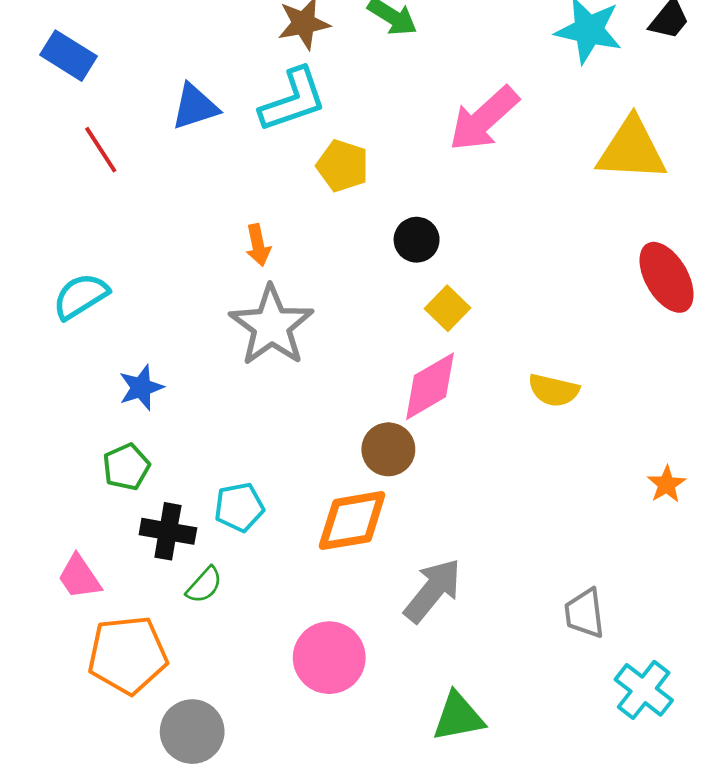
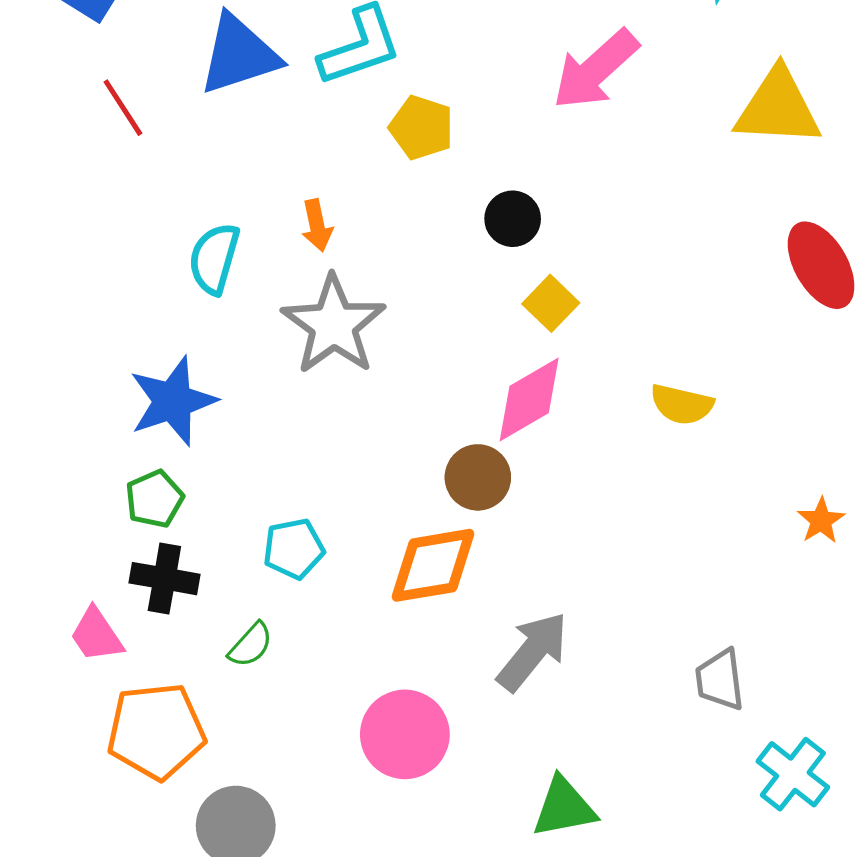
blue triangle: (195, 107) -> (239, 55), size x1.4
cyan semicircle: (81, 296) -> (214, 259), moved, turned -42
blue star: (141, 388) -> (173, 401), size x1.6
black cross: (168, 531) -> (164, 579), moved

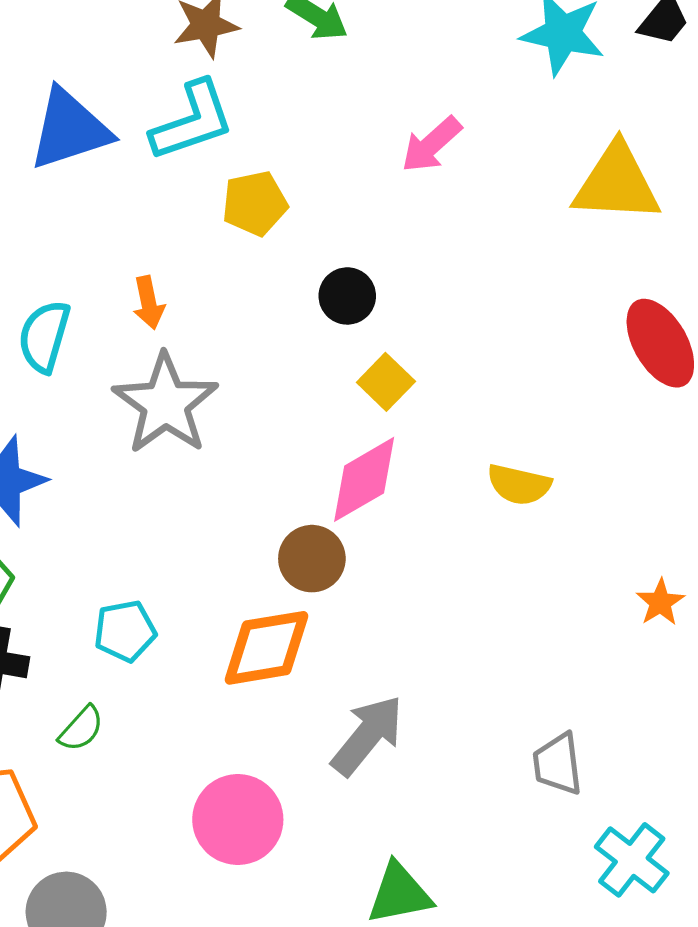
pink arrow: (596, 70) -> (431, 144), size x0.7
yellow pentagon: (421, 128) -> (255, 203), turned -30

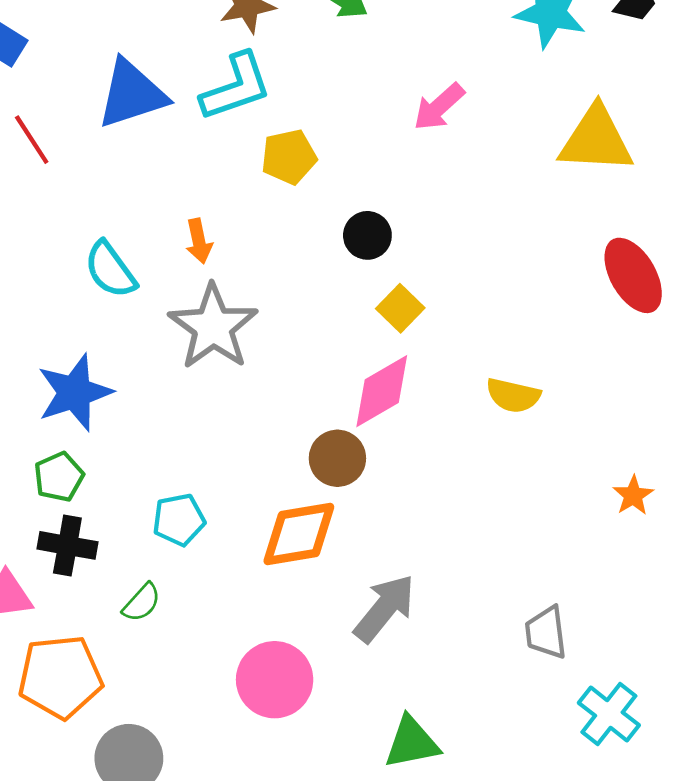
cyan semicircle: (44, 336) -> (110, 270), turned -52

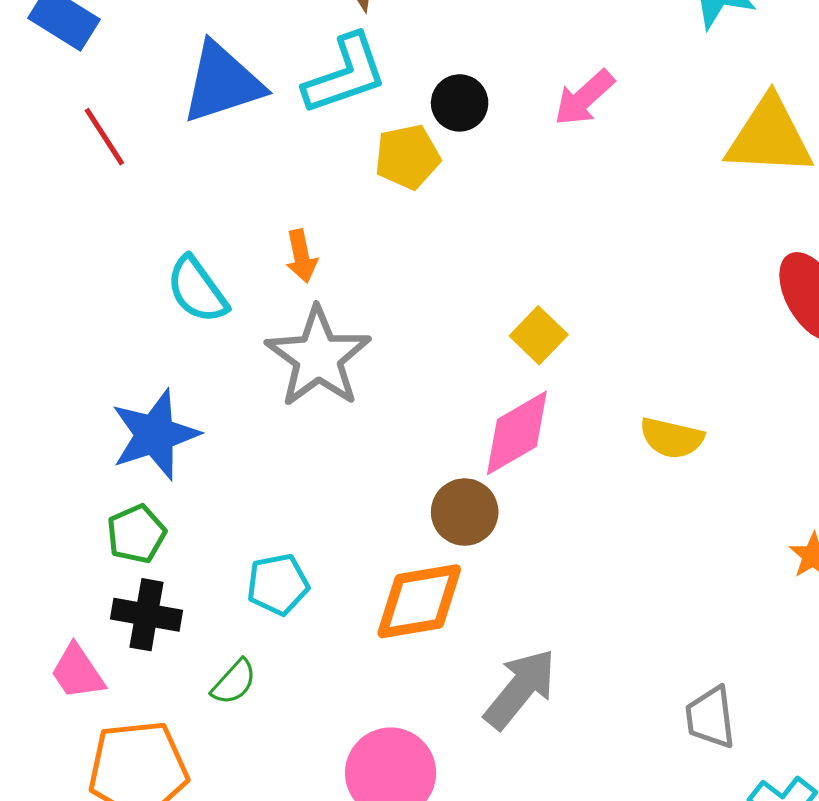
black circle: (367, 235) -> (460, 103), moved

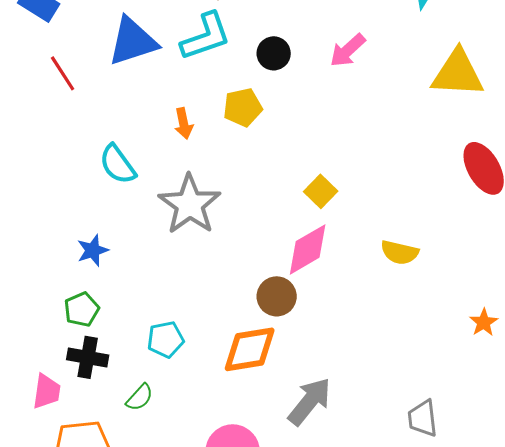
yellow pentagon: (407, 157) -> (243, 107), moved
orange arrow: (301, 256) -> (184, 123), moved
blue star: (155, 435) -> (93, 250), size x0.6
pink trapezoid: (77, 672) -> (47, 391), turned -138

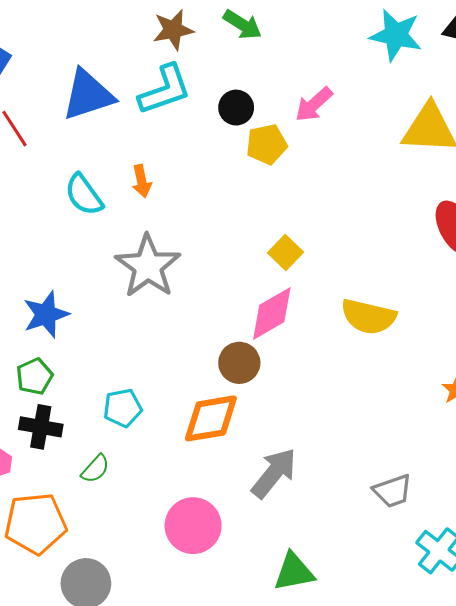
yellow pentagon: (243, 107) -> (267, 144), moved
cyan semicircle: (118, 164) -> (84, 195), moved
blue star: (93, 250) -> (46, 314), size x1.4
yellow semicircle: (400, 252) -> (368, 317), size x1.4
gray trapezoid: (423, 418) -> (393, 491), turned -102

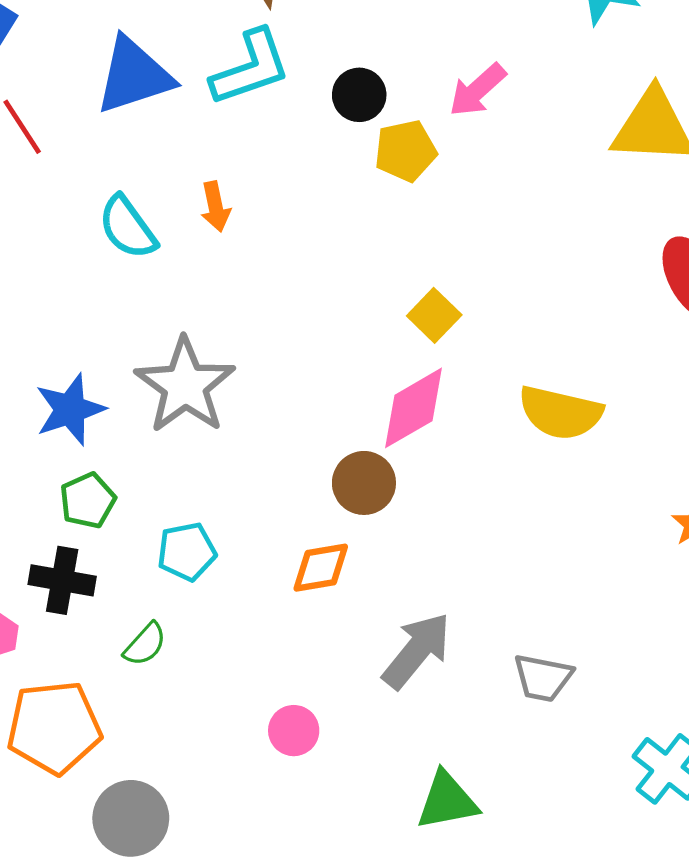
gray star: (148, 266) -> (185, 386), moved
green pentagon: (34, 376) -> (88, 501), moved
orange diamond: (211, 418) -> (321, 568), size x0.7
gray trapezoid: (393, 491) -> (543, 678), moved, turned 30
pink circle: (193, 526) -> (294, 731), size x0.6

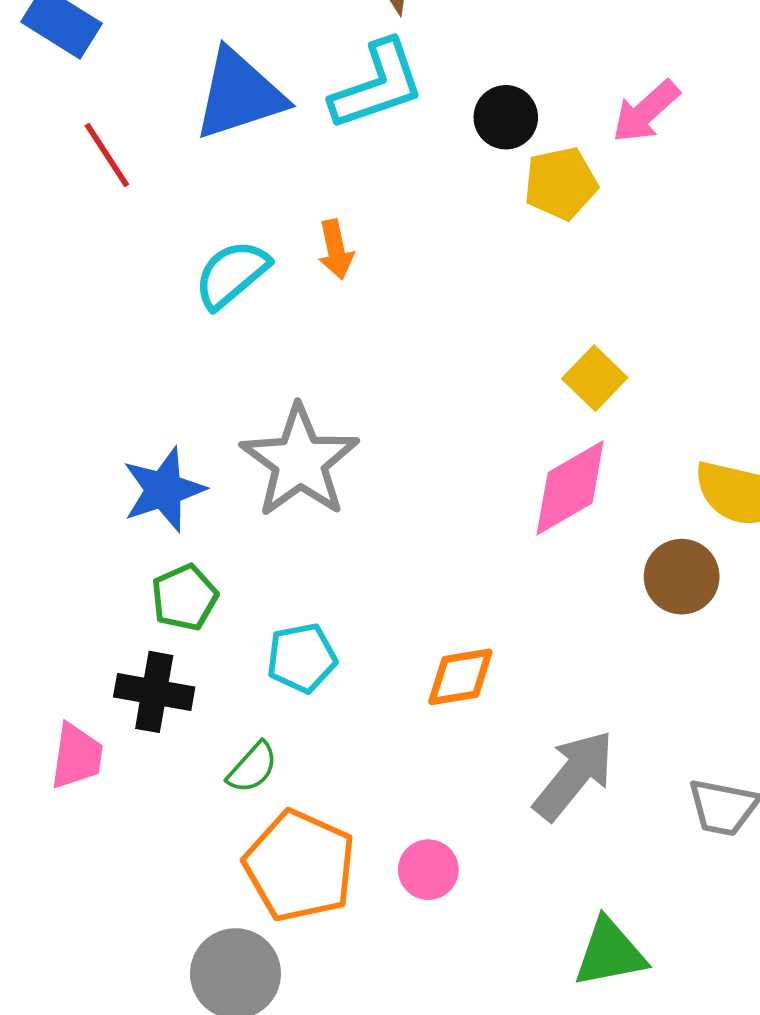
cyan semicircle: (128, 227) -> (232, 274), turned 86
brown circle: (364, 483) -> (682, 577), moved
orange pentagon: (54, 727) -> (300, 866), moved, turned 30

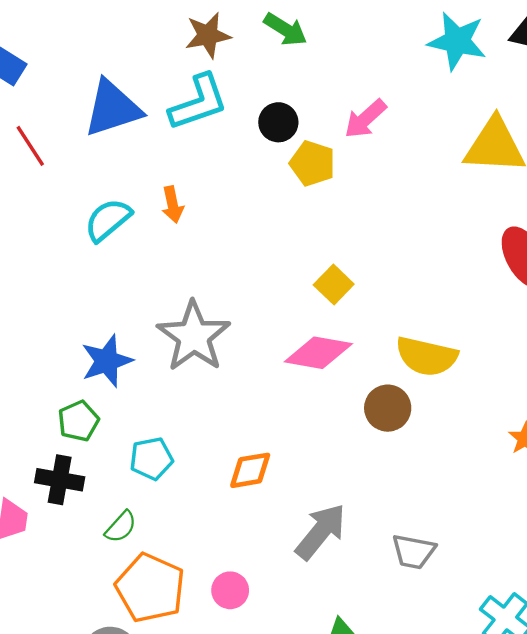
yellow pentagon: (561, 183) -> (312, 163), turned 30
gray star: (300, 461) -> (194, 336), moved
pink diamond: (570, 488) -> (318, 353), turned 40
blue star: (164, 490) -> (107, 361), moved

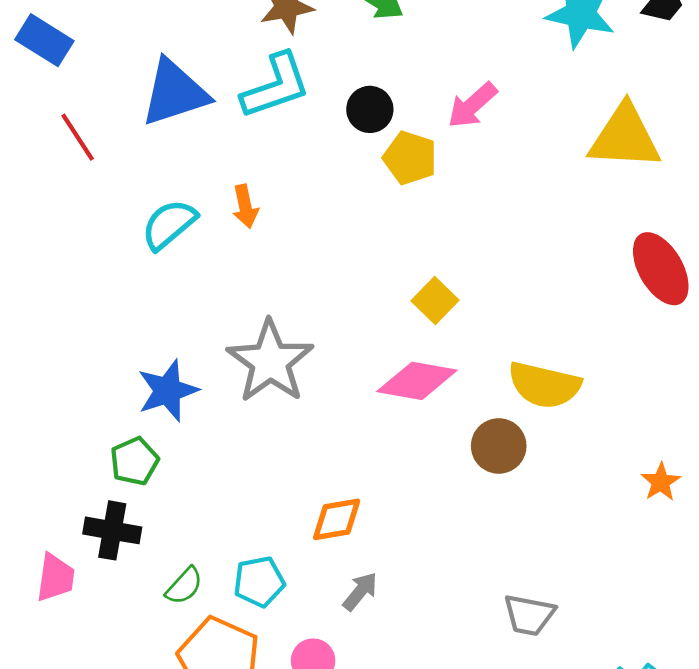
cyan pentagon: (151, 459) -> (259, 582), moved
gray arrow: (321, 532) -> (360, 591), moved, size x0.6

